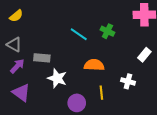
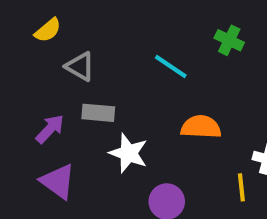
green cross: (107, 31) -> (229, 40), moved
gray triangle: (14, 45) -> (80, 66), moved
yellow line: (101, 93) -> (241, 187), moved

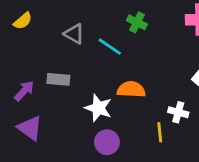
green cross: (229, 40) -> (137, 22), moved
gray triangle: (80, 66) -> (74, 34), moved
white star: (128, 153) -> (98, 108), moved

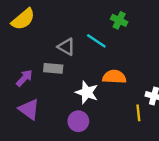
yellow semicircle: (23, 21) -> (23, 19), size x1.5
gray triangle: (74, 34) -> (66, 47), moved
purple circle: (107, 142) -> (78, 121), moved

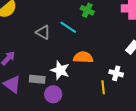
gray rectangle: (53, 68) -> (37, 79), moved

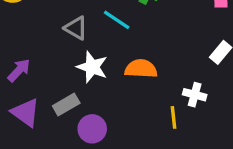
white star: (60, 70) -> (92, 67), moved
gray rectangle: (37, 79) -> (66, 104), turned -35

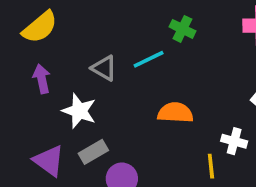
cyan line: (117, 20) -> (149, 59), turned -60
white star: (92, 67) -> (79, 111), moved
purple arrow: (19, 70) -> (42, 79), moved, turned -55

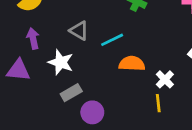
cyan line: (149, 59) -> (112, 40), moved
white cross: (234, 141) -> (165, 79), moved, turned 30
purple triangle: (49, 161) -> (18, 70), moved, turned -30

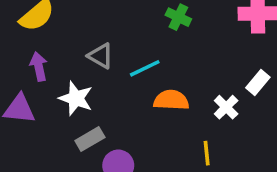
white cross: (165, 79) -> (226, 107), moved

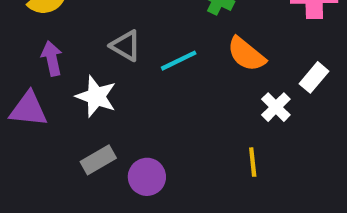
orange semicircle: (171, 100) -> (246, 54), moved, turned -144
gray rectangle: (90, 139) -> (98, 160), moved

